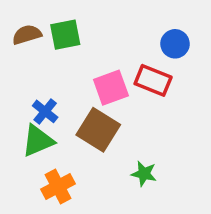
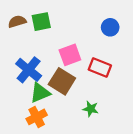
red rectangle: (153, 80) -> (100, 68), moved
blue cross: (45, 111) -> (29, 70), size x1.6
green triangle: (38, 141) -> (40, 93), moved

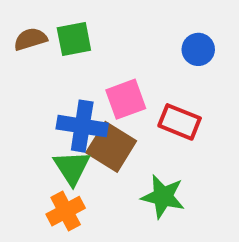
blue cross: (29, 70) -> (82, 126), moved, turned -30
green triangle: (40, 93) -> (72, 168), turned -40
green star: (91, 109) -> (163, 197), size x1.5

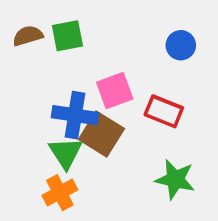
green star: (163, 197) -> (175, 179), moved

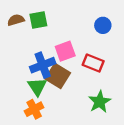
blue cross: (75, 115) -> (43, 65), turned -30
green star: (175, 179) -> (100, 102), turned 30

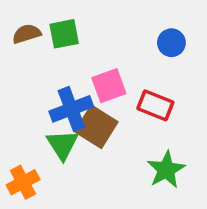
orange cross: (34, 109) -> (23, 182), moved

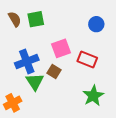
brown semicircle: (27, 34) -> (15, 19), turned 77
blue cross: (71, 109) -> (27, 61), moved
brown square: (96, 127) -> (54, 72), size x0.6

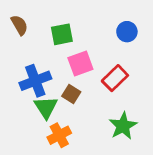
green square: (36, 19) -> (62, 34), moved
red rectangle: (87, 59) -> (115, 78), turned -66
orange cross: (13, 103) -> (59, 135), moved

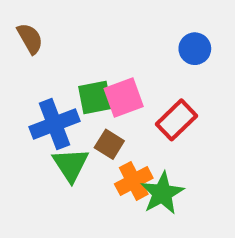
green square: (62, 34) -> (95, 98), moved
green star: (123, 126) -> (162, 193), moved
orange cross: (59, 135) -> (134, 181), moved

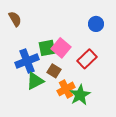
pink square: (124, 98) -> (61, 48), turned -30
green triangle: (71, 165) -> (35, 81), turned 36

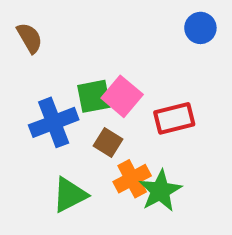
blue circle: (96, 24) -> (200, 28), moved
red rectangle: (87, 59) -> (174, 118), turned 30
green triangle: (35, 81) -> (70, 195), moved

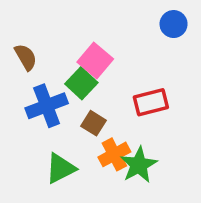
brown semicircle: (30, 38) -> (26, 57), moved
green square: (94, 96) -> (81, 83), turned -36
pink square: (122, 96) -> (95, 61), moved

